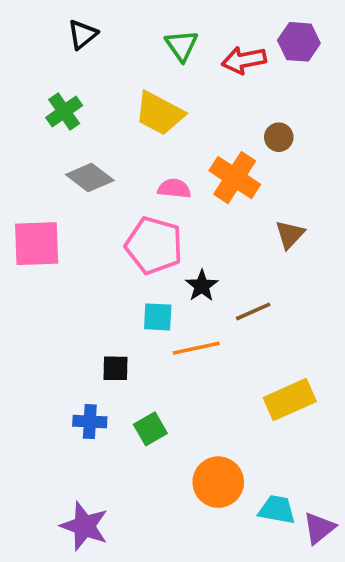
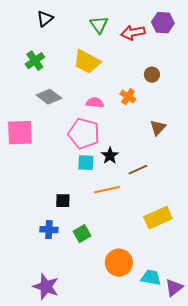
orange cross: (235, 178) -> (128, 97), size x0.6
cyan square: (158, 317) -> (86, 163), moved

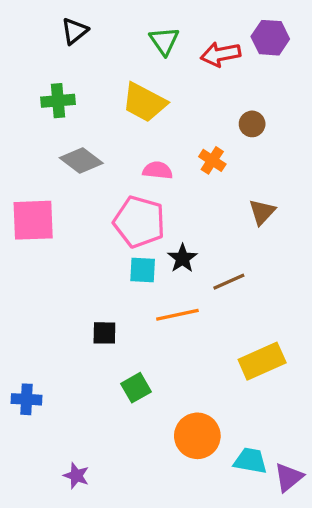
green cross: (35, 61) -> (58, 101), turned 30
blue cross: (49, 230) -> (26, 399), moved
purple star: (46, 287) -> (76, 476), size x0.6

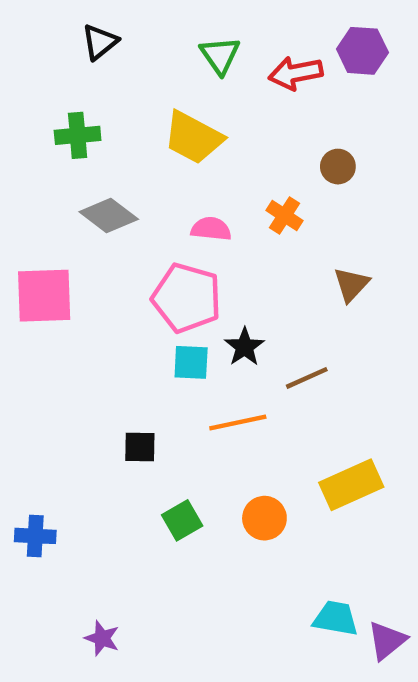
orange circle: (197, 436) -> (264, 518), moved, size x0.7

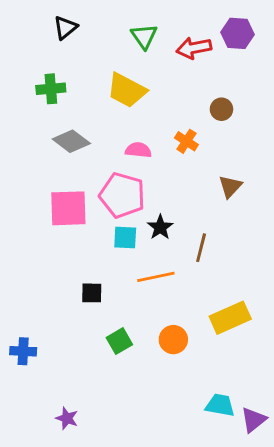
pink square: (44, 296) -> (68, 208), moved
brown line: (307, 378) -> (201, 248), turned -52

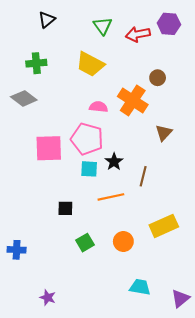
gray diamond: (71, 141) -> (24, 98), moved
orange cross: (186, 141) -> (133, 101), size x1.8
cyan trapezoid: (220, 405) -> (140, 287), moved

